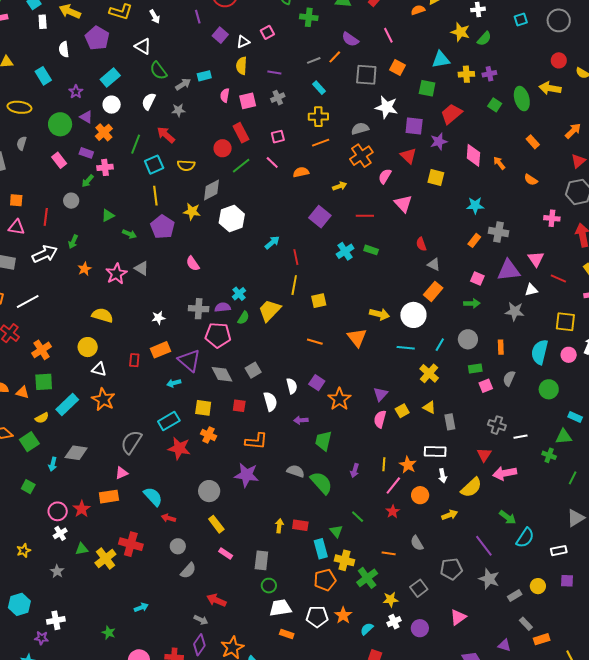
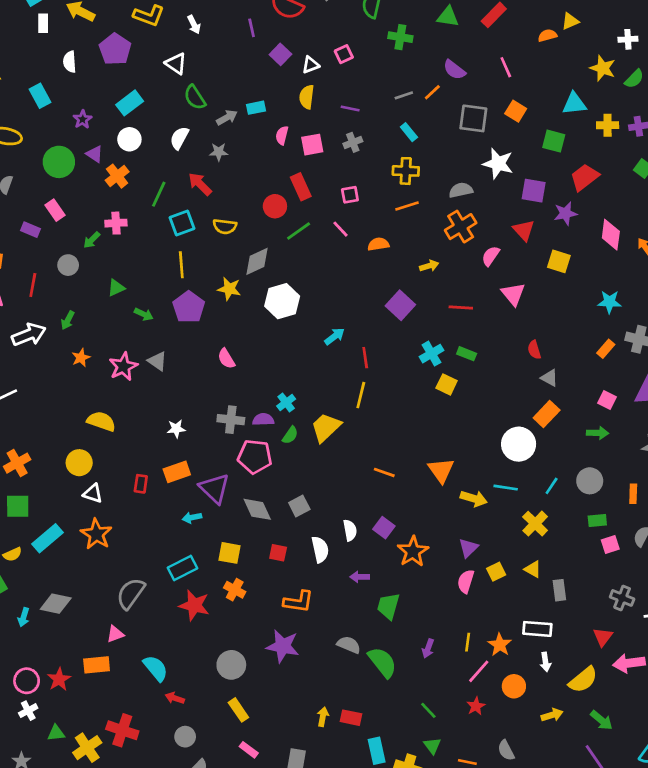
purple rectangle: (86, 153) -> (31, 230), moved
yellow square: (319, 301) -> (447, 384), moved, turned 35
yellow arrow: (380, 314) -> (474, 498), moved
green arrow: (508, 517) -> (601, 720), moved
green triangle: (336, 531) -> (432, 746), moved

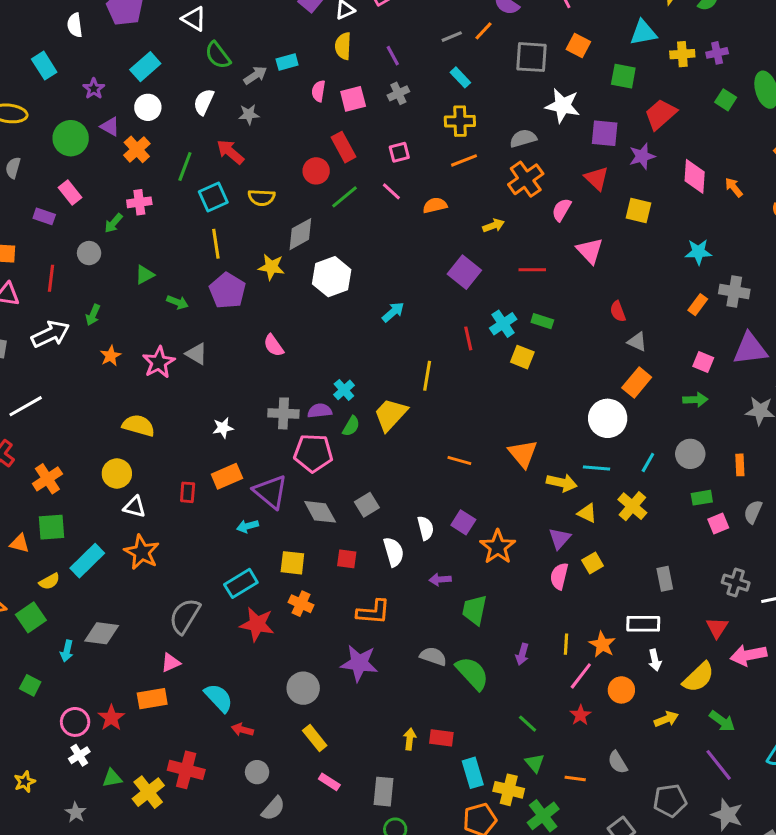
purple line: (350, 109) -> (393, 56), turned 54
red line: (365, 358) -> (468, 338), moved
yellow triangle: (533, 569) -> (587, 513), moved

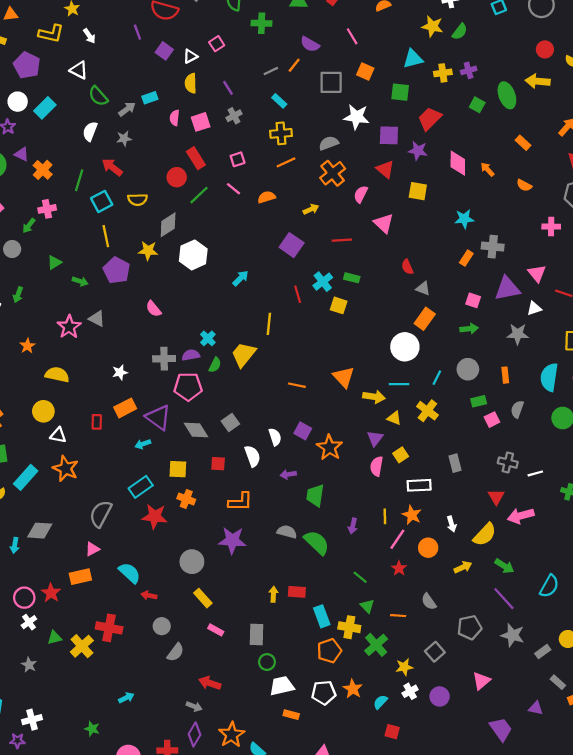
white circle: (148, 107) -> (18, 102), moved
purple star: (642, 156) -> (418, 151), turned 30
orange star: (111, 356) -> (27, 346), moved
white rectangle: (643, 624) -> (419, 485), moved

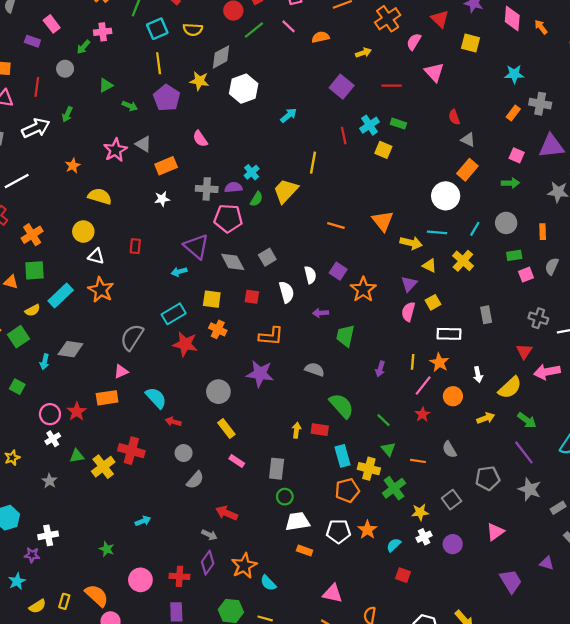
orange rectangle: (125, 408) -> (166, 166), moved
green semicircle: (317, 543) -> (342, 406), moved

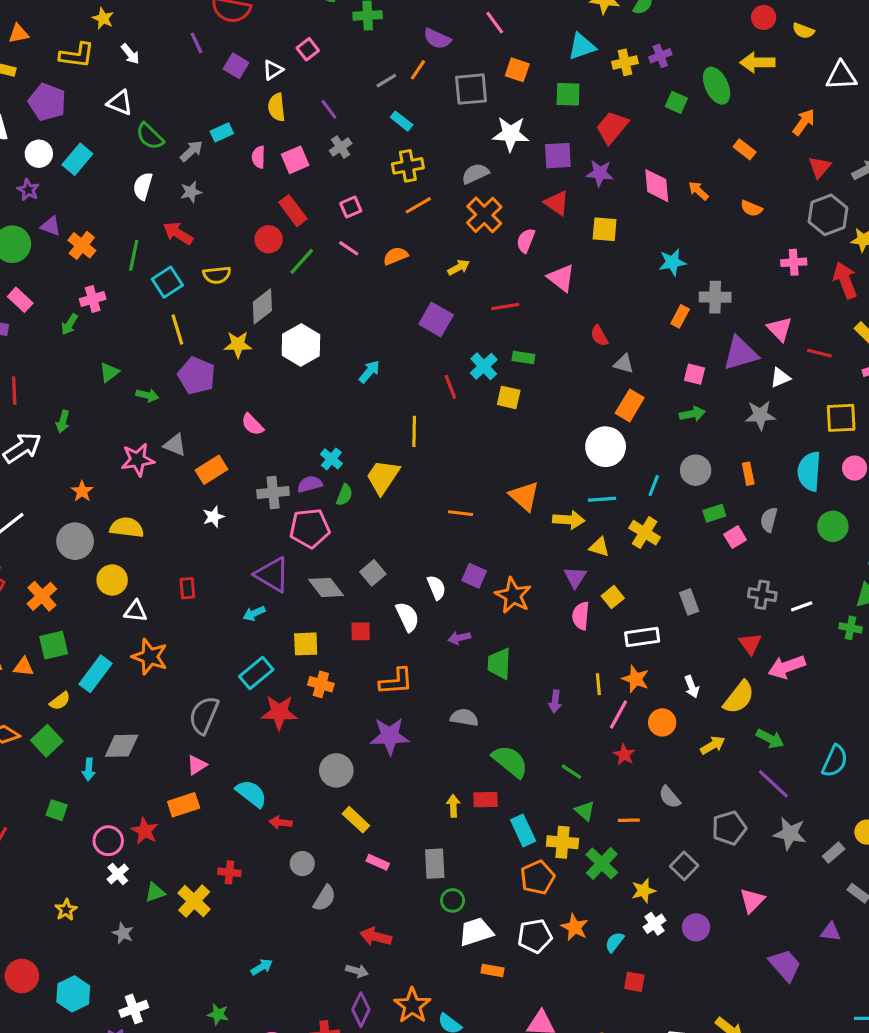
gray circle: (65, 69) -> (75, 541), moved, size x1.5
pink star: (115, 150) -> (138, 460), turned 30
red cross: (131, 451) -> (229, 872), size x0.6

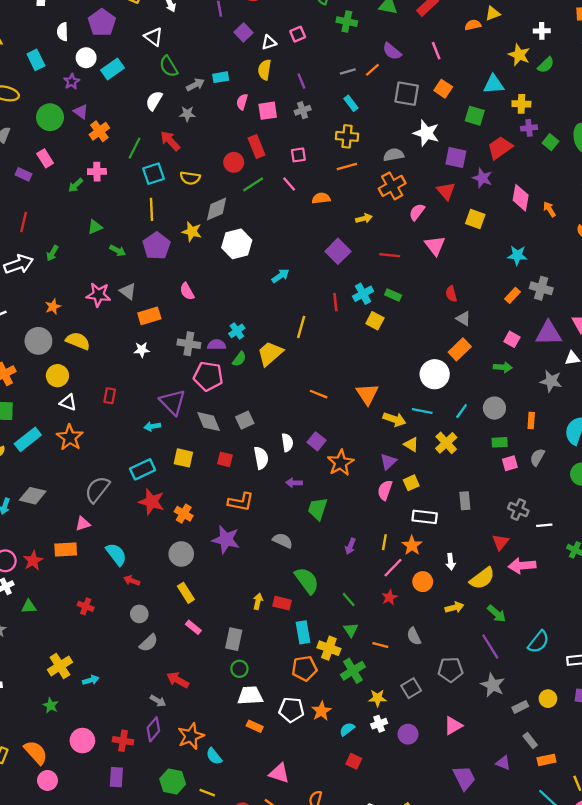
purple cross: (660, 56) -> (529, 128), moved
orange cross: (321, 684) -> (184, 514), moved
yellow cross: (194, 901) -> (60, 666), moved

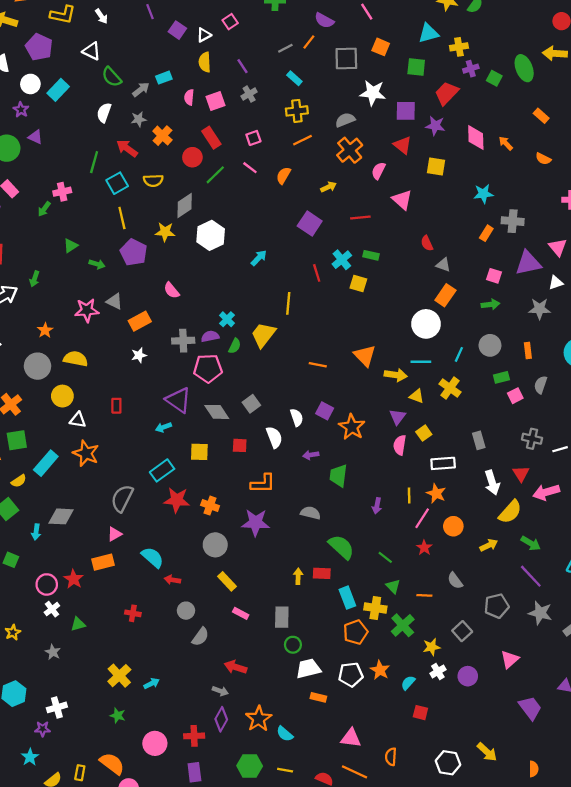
orange cross: (99, 131) -> (162, 136), moved
orange semicircle: (321, 198) -> (283, 175), turned -42
white arrow: (451, 562) -> (492, 483), moved, size x1.5

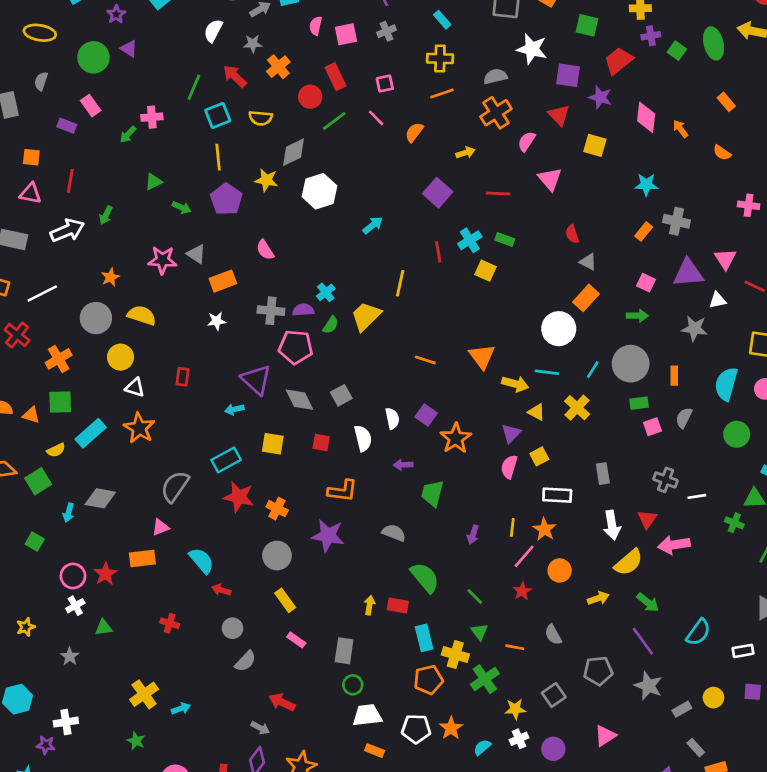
gray circle: (490, 345) -> (631, 364), size x1.4

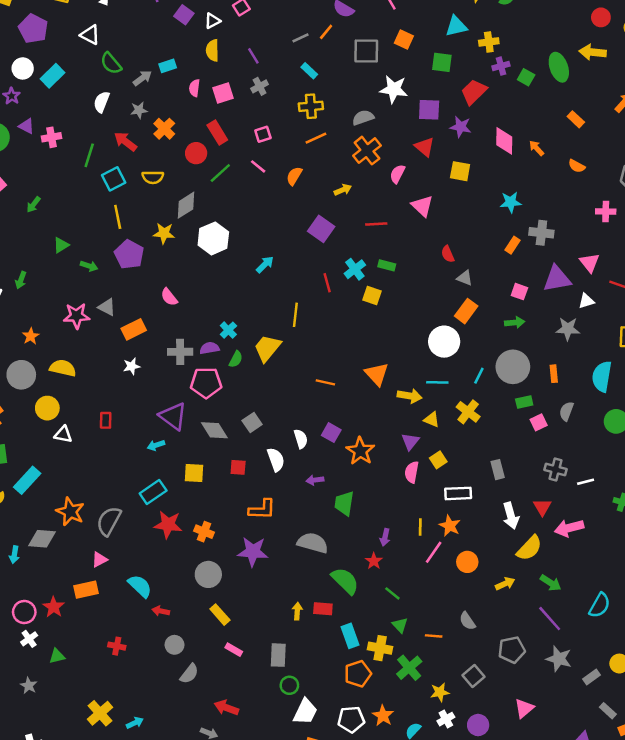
pink cross: (152, 117) -> (51, 137), moved
orange star: (139, 428) -> (70, 512), moved
gray semicircle: (394, 533) -> (313, 543), size x1.4
red star: (522, 591) -> (374, 561), moved
white trapezoid: (367, 715) -> (305, 712), turned 128

